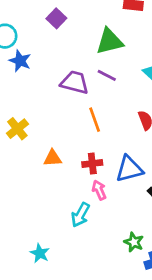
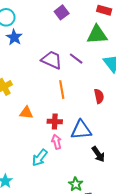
purple square: (56, 18) -> (62, 12), moved
green triangle: (110, 41) -> (97, 35), moved

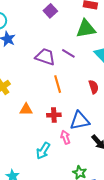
pink arrow: (57, 142) -> (65, 137), moved

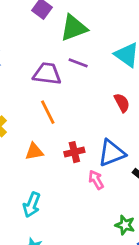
green triangle: (86, 29) -> (74, 28), moved
orange line: (58, 84) -> (48, 112), moved
cyan arrow: (43, 151) -> (32, 205), moved

